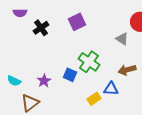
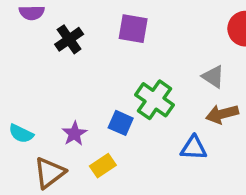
purple square: (77, 22) -> (133, 29), turned 36
gray triangle: (122, 39) -> (213, 77), moved
yellow rectangle: (94, 99) -> (103, 166), moved

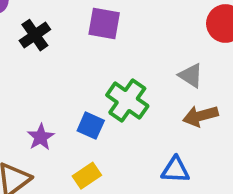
blue triangle: (194, 148) -> (175, 170), moved
yellow rectangle: (103, 166) -> (87, 176), moved

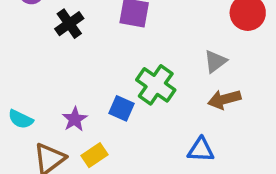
gray triangle: (191, 75) -> (215, 61), turned 50
yellow rectangle: (87, 176) -> (94, 155), moved

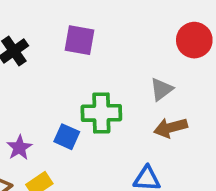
green cross: (156, 85) -> (101, 113), turned -36

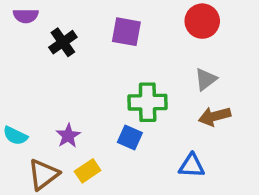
red circle: (194, 40) -> (202, 21), moved
blue square: (67, 137) -> (130, 137), moved

